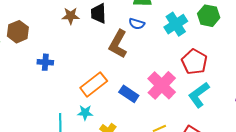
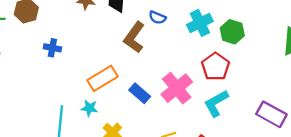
green hexagon: (209, 16) -> (232, 32), moved

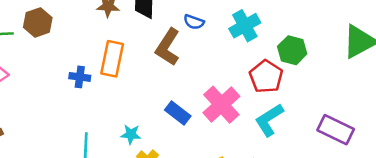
green hexagon: (232, 32) -> (292, 50), moved
blue cross: (52, 48) -> (80, 77), moved
orange rectangle: (102, 78) -> (112, 59), moved, turned -44
cyan star: (89, 108) -> (131, 134), moved

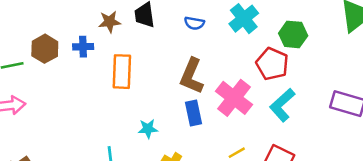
brown L-shape: (168, 47) -> (192, 76), moved
blue cross: (80, 77) -> (83, 47), moved
blue rectangle: (178, 113) -> (193, 113), turned 50
cyan star: (131, 134) -> (148, 129), moved

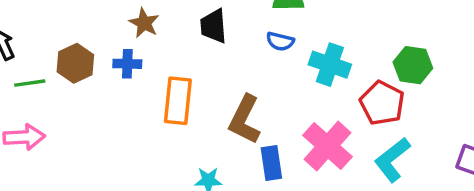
cyan cross: (244, 19) -> (330, 65), moved, turned -36
brown star: (110, 22) -> (144, 23), moved, turned 30
brown L-shape: (192, 76) -> (245, 120), moved

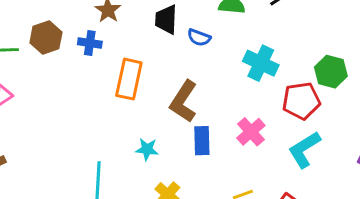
blue semicircle: (280, 41) -> (199, 38), moved
red pentagon: (382, 103) -> (301, 101), turned 30
pink cross: (327, 146) -> (251, 132), size x0.7

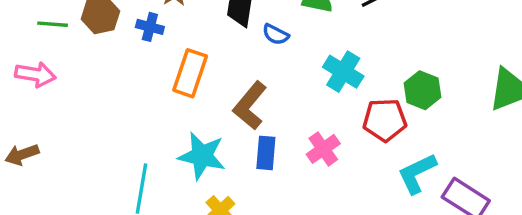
cyan star: (147, 149) -> (202, 156), size x1.8
cyan L-shape: (304, 150) -> (417, 173), moved

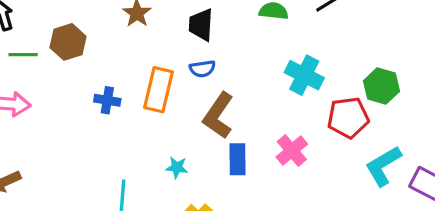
blue cross: (150, 27) -> (107, 100), moved
blue semicircle: (276, 34) -> (202, 69), moved, turned -30
cyan star: (202, 156) -> (177, 167), size x0.5

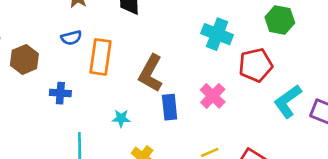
brown hexagon: (68, 42) -> (24, 59), moved
blue semicircle: (202, 69) -> (71, 38), moved
green hexagon: (381, 86) -> (280, 20), moved
blue cross: (107, 100) -> (60, 93), moved

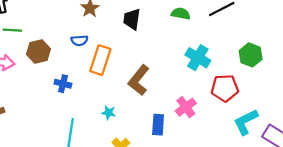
blue rectangle: (170, 107) -> (158, 125), moved

